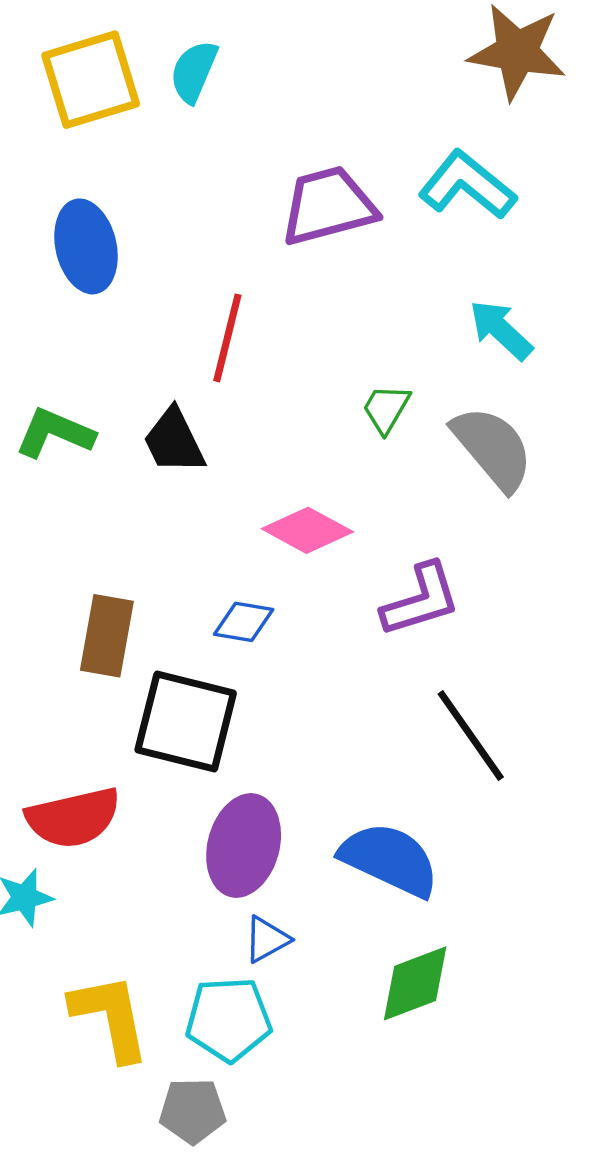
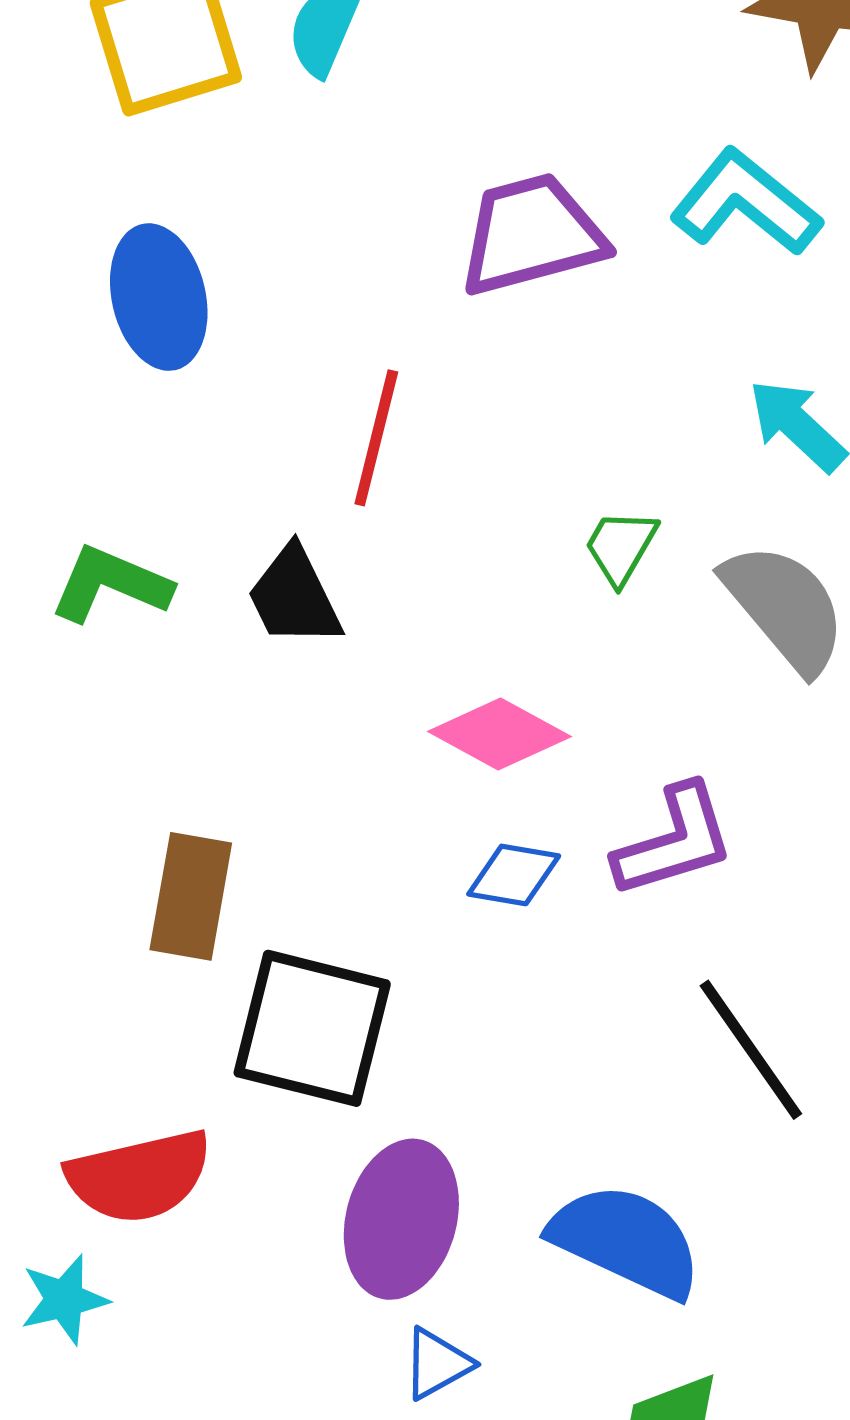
blue diamond: (244, 622) -> (514, 875), moved

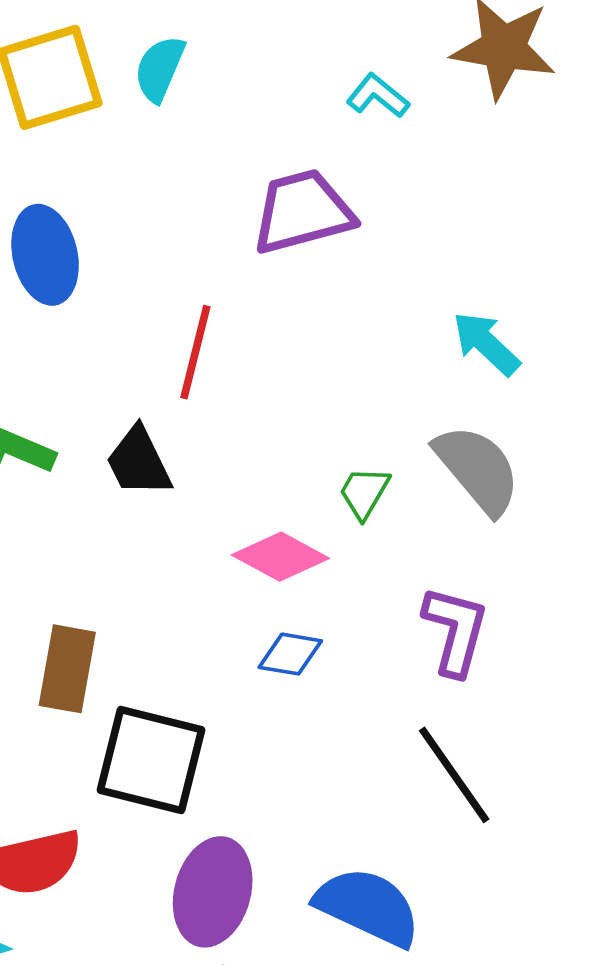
cyan L-shape: (746, 203) -> (378, 96), moved, size x0.6
green trapezoid: (621, 547) -> (364, 493), moved
purple L-shape: (674, 841) -> (455, 631), moved, turned -58

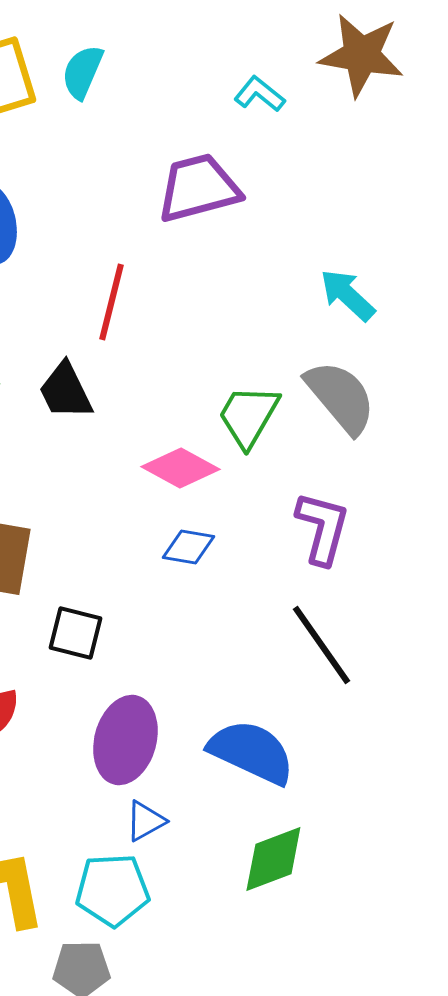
green trapezoid: (364, 493) -> (248, 416), size x1.5
black square: (151, 760) -> (75, 633), size x0.6

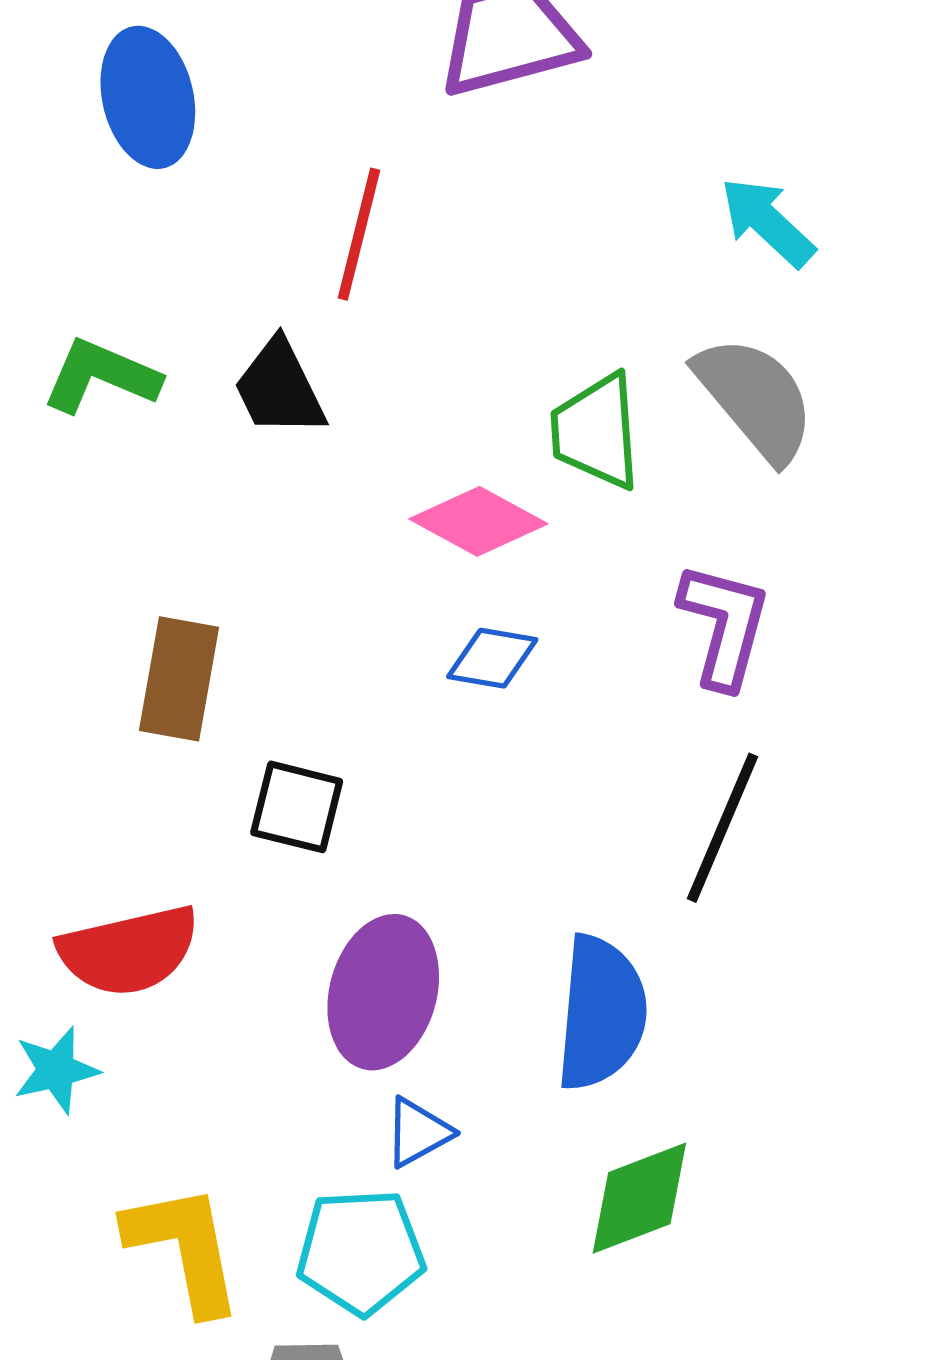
green trapezoid: (248, 416) -> (596, 431), turned -34
black line: (321, 645) -> (722, 828), turned 58
blue semicircle: (251, 752) -> (601, 1013), turned 70

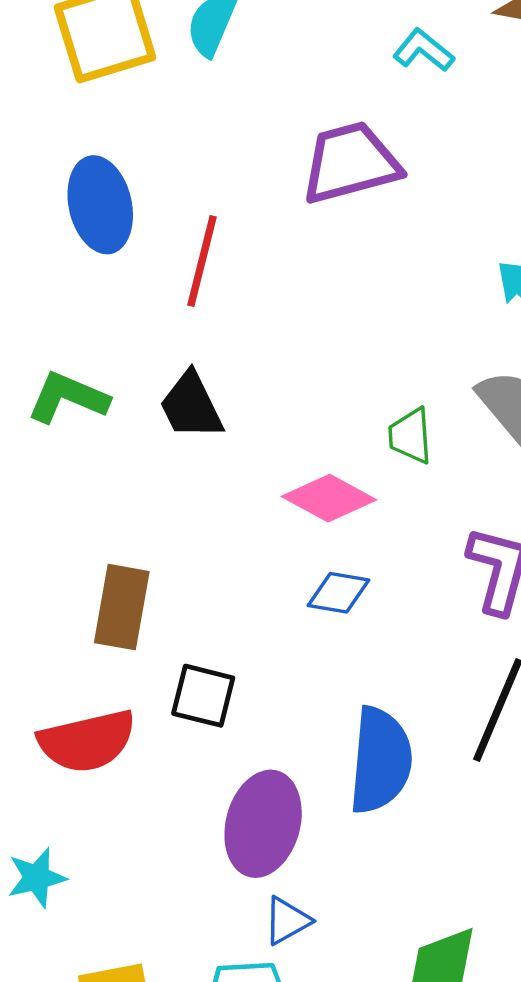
red line: (359, 234) -> (202, 261), moved
green trapezoid: (596, 431) -> (410, 436), size x0.7
red semicircle: (129, 951) -> (87, 741), moved
blue semicircle: (601, 1013) -> (380, 760), moved

